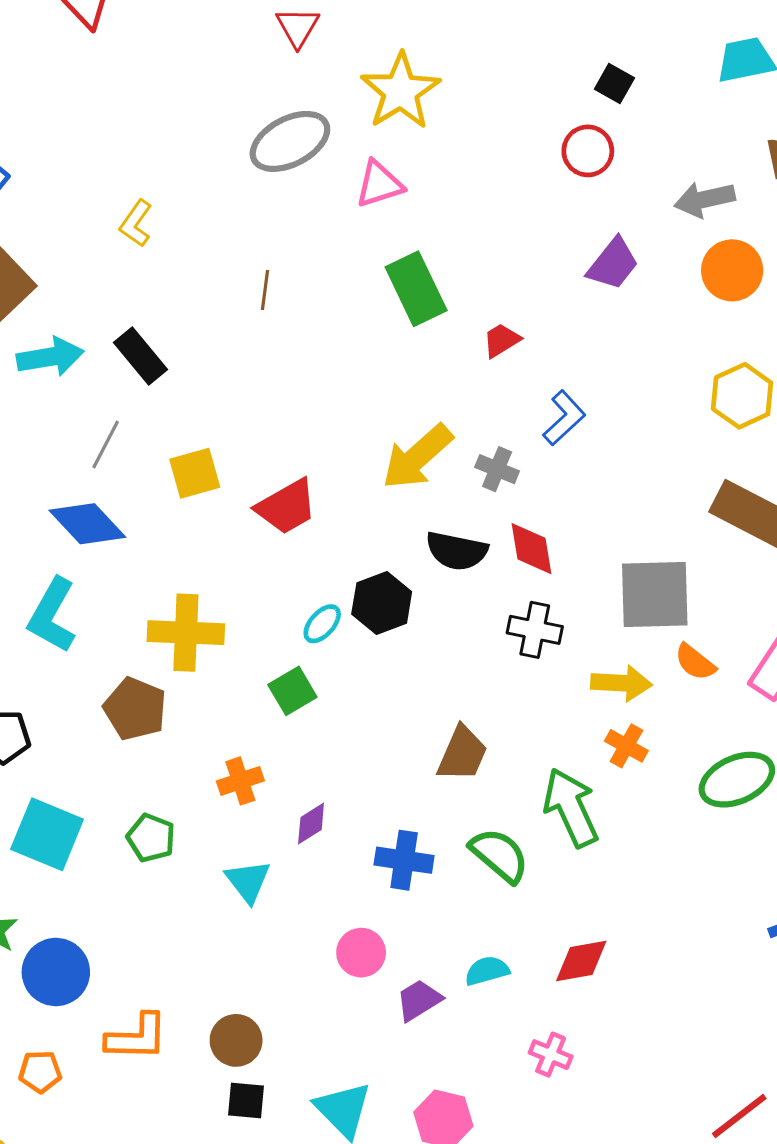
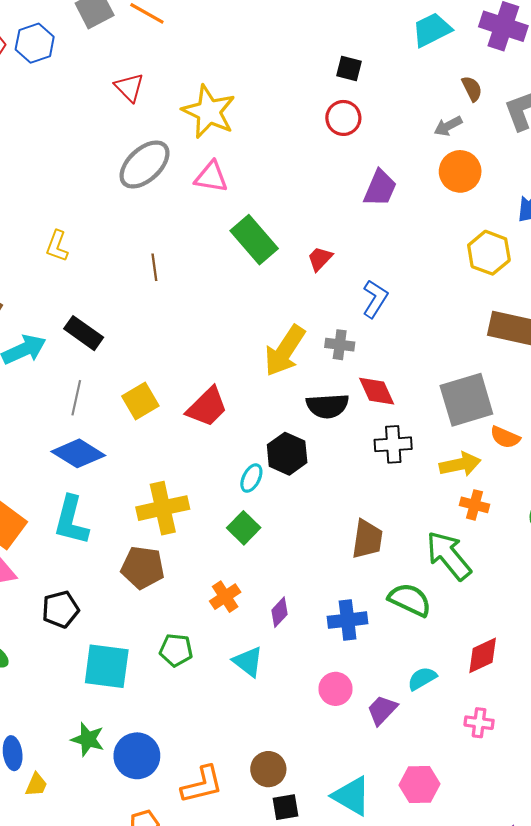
pink triangle: (379, 184) -> (211, 177), turned 42
gray arrow: (705, 199) -> (448, 126), moved, size x0.7

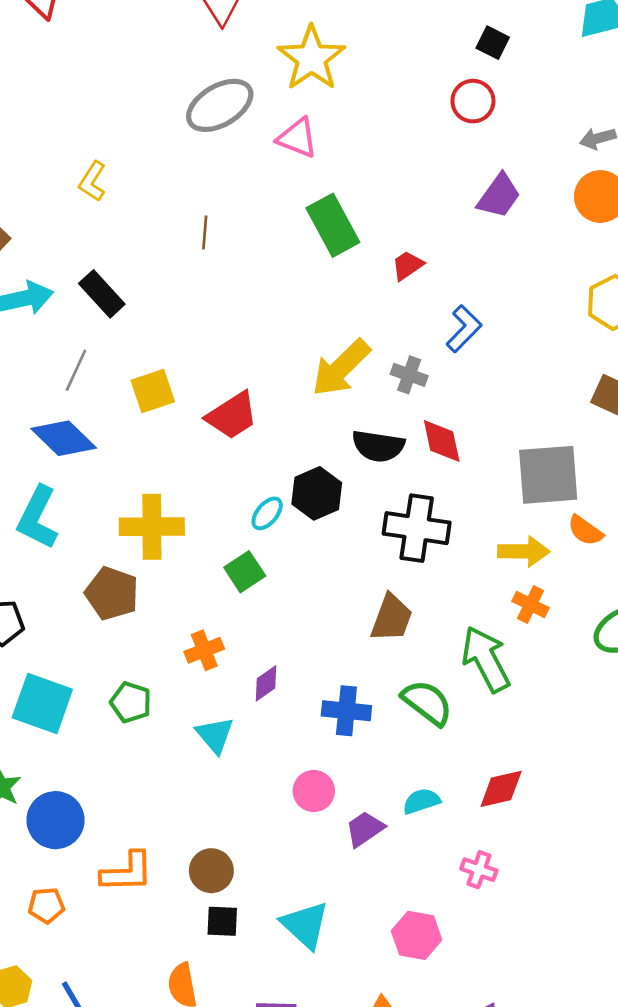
black cross: (393, 444) -> (417, 528), moved, size x1.4
pink hexagon: (419, 784) -> (417, 935), moved

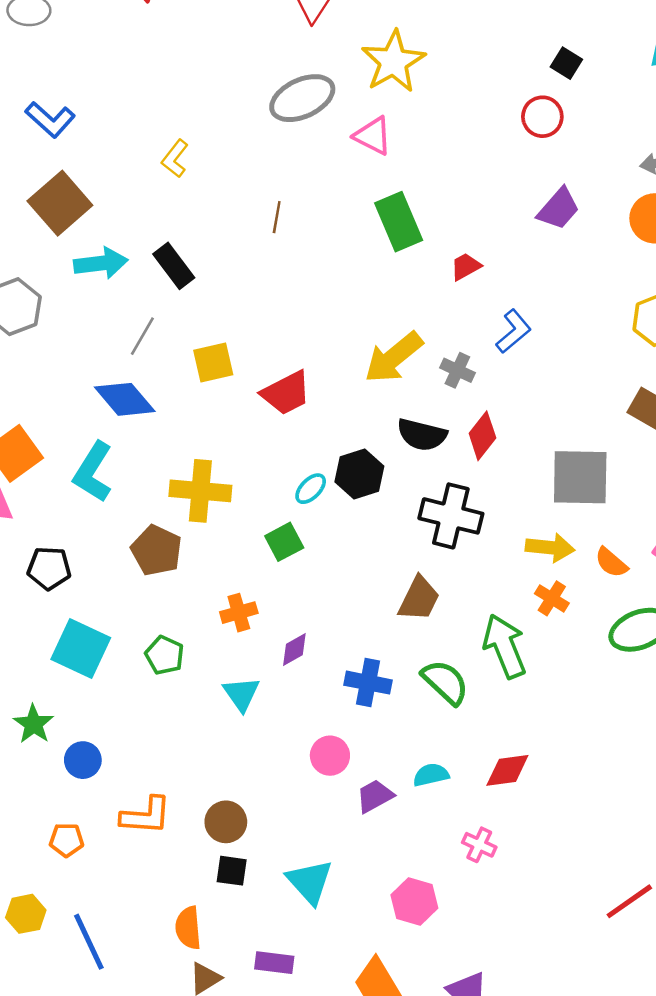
red diamond: (442, 441) -> (482, 436), turned 45
orange semicircle: (585, 531) -> (611, 563), moved
blue circle: (55, 820) -> (83, 760), size x0.7

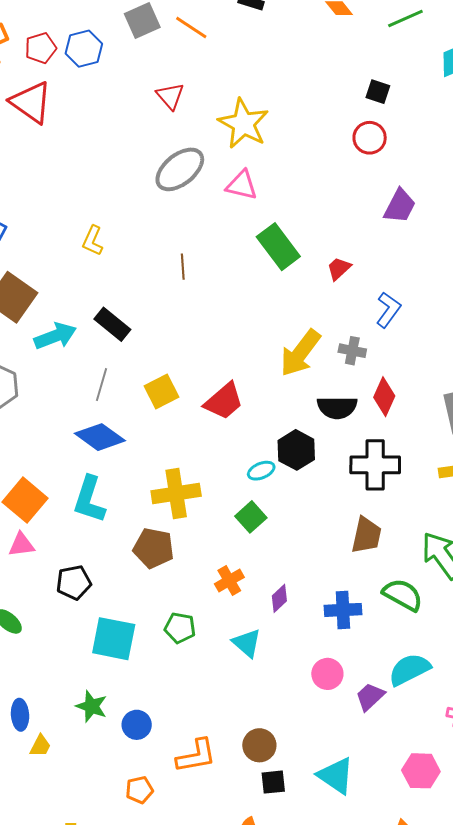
cyan ellipse: (311, 489) -> (261, 471), turned 36
cyan semicircle: (431, 775) -> (409, 669), size x1.5

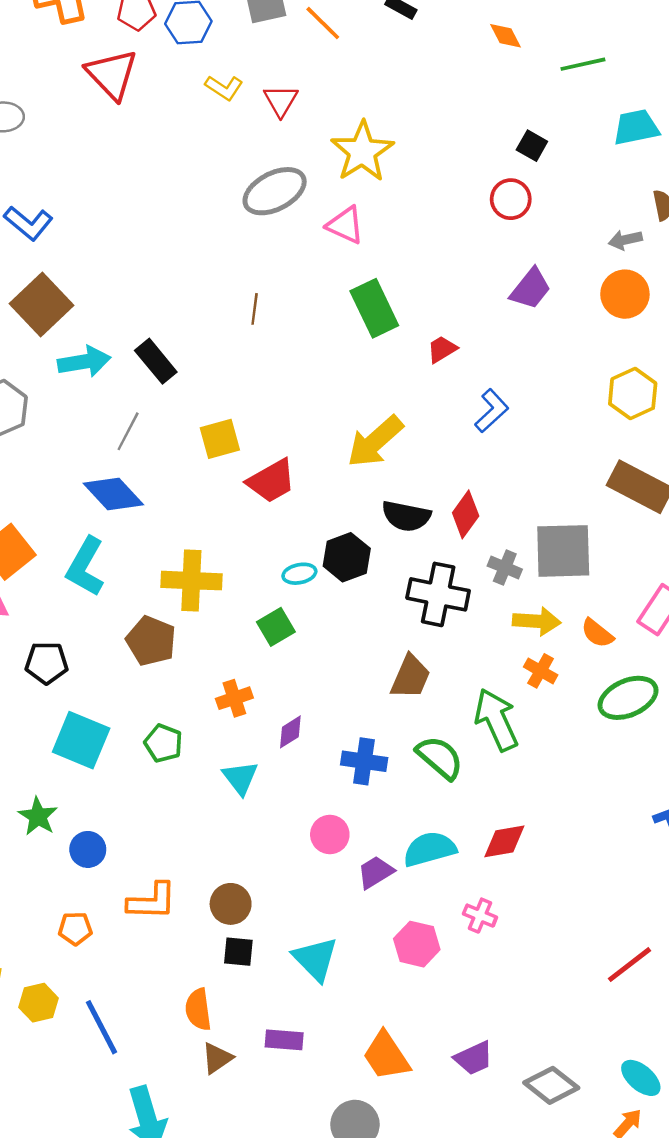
yellow L-shape: (93, 241) -> (224, 88), moved, turned -92
gray cross: (352, 351) -> (505, 568), moved
yellow square: (162, 391) -> (220, 439), moved
pink hexagon: (421, 771) -> (417, 944), moved

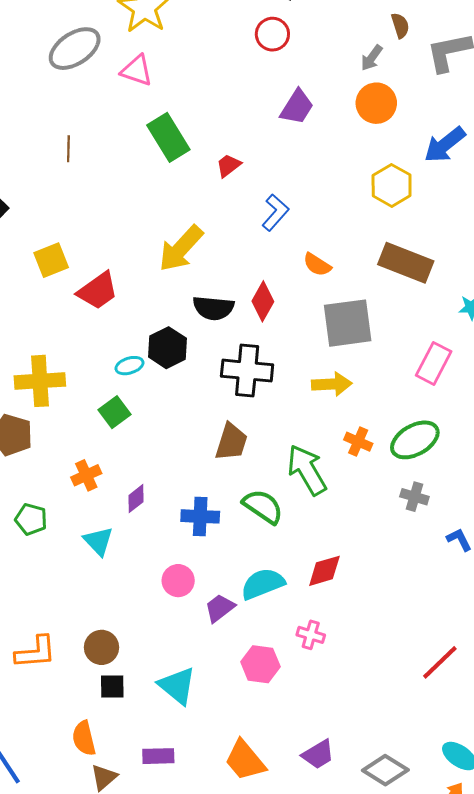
gray arrow: (625, 240) -> (372, 58), turned -36
gray cross: (505, 568) -> (414, 497), moved
orange semicircle: (597, 633) -> (317, 265), moved
orange cross: (541, 671) -> (358, 442), moved

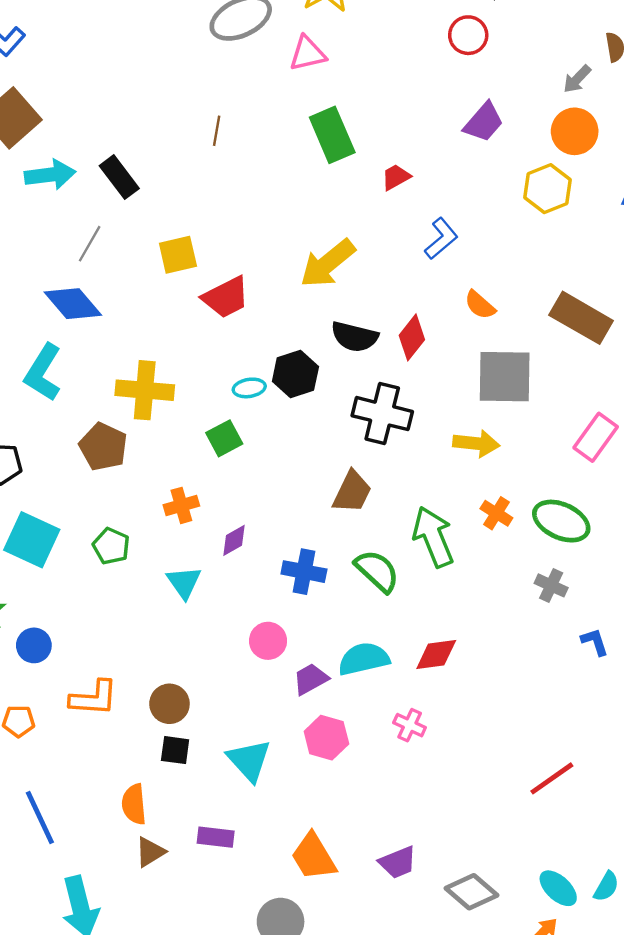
pink triangle: (137, 71) -> (308, 54), turned -40
yellow hexagon: (392, 185) -> (547, 189), moved
green ellipse: (415, 440) -> (561, 521), turned 45
pink hexagon: (260, 664) -> (326, 738), moved

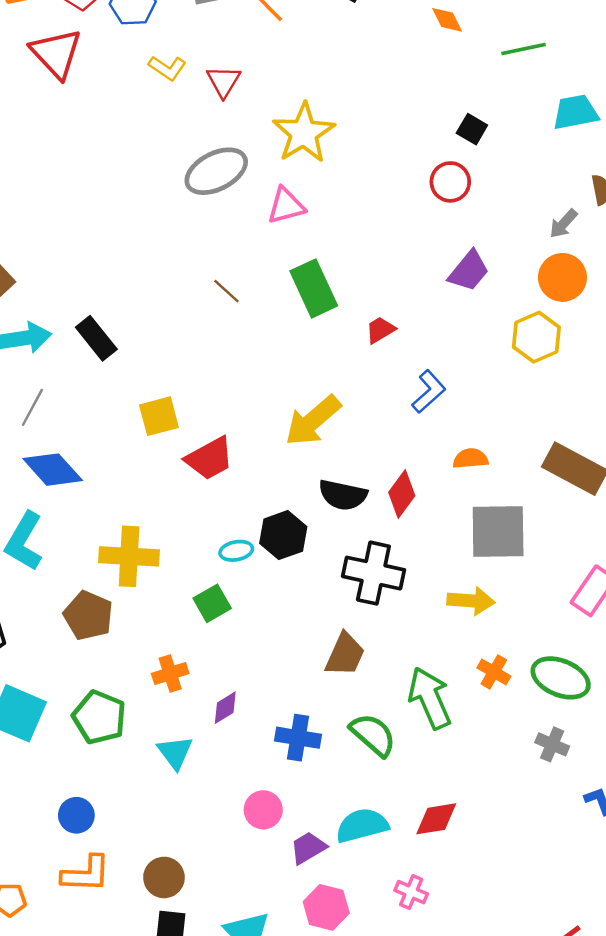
brown line: (217, 131) -> (226, 291), moved, turned -56
gray line: (90, 244) -> (32, 407), moved
orange semicircle: (480, 305) -> (470, 459), turned 136
green pentagon: (111, 546) -> (99, 717), size x1.4
blue circle: (34, 645) -> (76, 815), moved

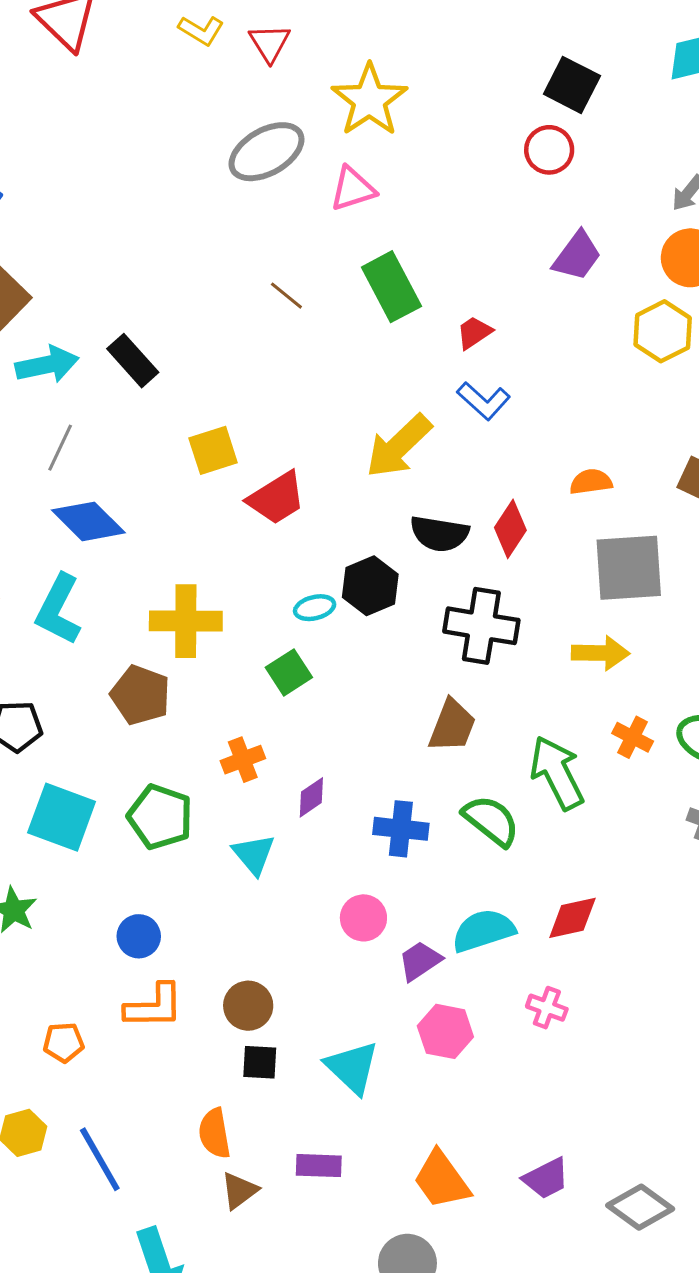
black square: (472, 129) -> (572, 85), size x1.5
blue L-shape: (429, 392) -> (484, 401), moved, turned 87

